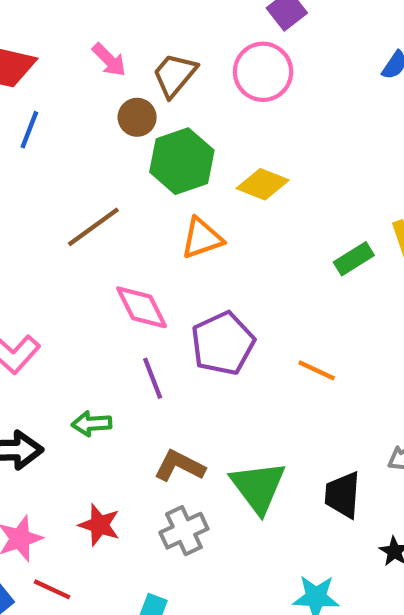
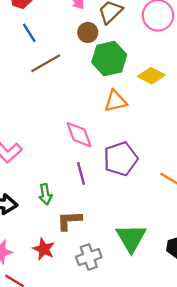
blue line: (29, 130) -> (29, 33), turned -60
brown line: (93, 227) -> (46, 63), moved
green arrow: (92, 424) -> (45, 194), turned -102
brown L-shape: (180, 466) -> (69, 221), moved, turned -36

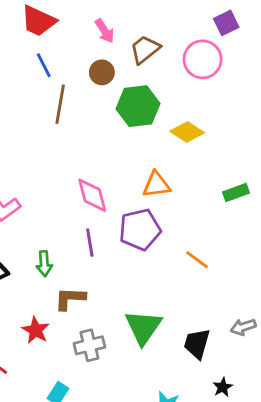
brown circle: (88, 32) -> (102, 72), moved
brown line: (46, 63) -> (60, 104), turned -56
orange triangle: (115, 101) -> (156, 185), moved

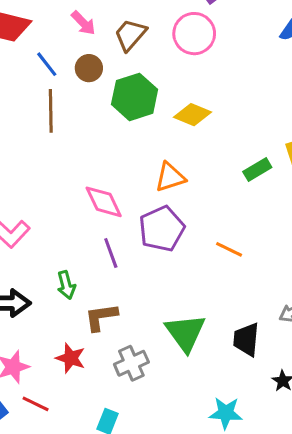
blue line: (44, 65) -> (47, 64), moved

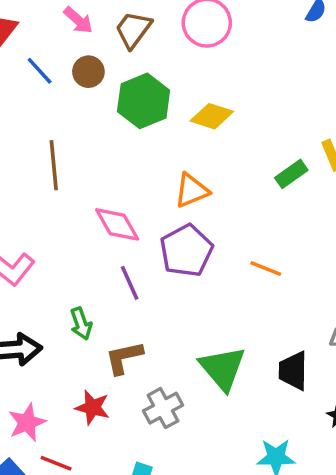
brown line: (51, 111) -> (54, 165), moved

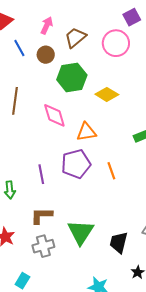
pink arrow: (78, 20) -> (47, 26), turned -120
pink diamond: (117, 224) -> (54, 115), moved
orange line: (266, 268) -> (111, 171), moved, turned 36
brown L-shape: (124, 357) -> (42, 216), moved

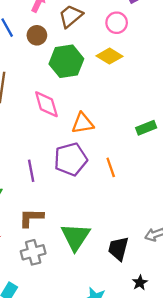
pink circle: (116, 43) -> (117, 23), size x0.7
yellow diamond: (107, 94) -> (110, 56), moved

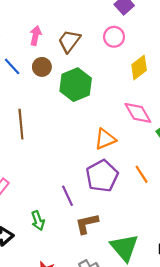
yellow diamond: (110, 56) -> (139, 67), moved, turned -55
pink diamond: (46, 104) -> (138, 113), moved
brown L-shape: (31, 218) -> (87, 224), moved

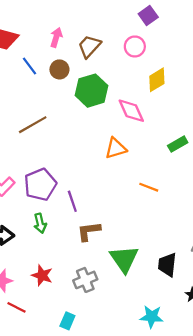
pink diamond: (138, 113) -> (131, 111), moved
brown line: (21, 124) -> (33, 125), turned 60
orange line: (142, 174) -> (149, 187), turned -42
purple pentagon: (102, 176) -> (40, 185), moved

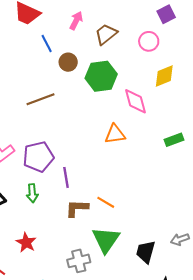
brown circle: (59, 69) -> (68, 62), moved
orange line: (149, 187) -> (106, 202), moved
gray cross: (85, 280) -> (79, 261), moved

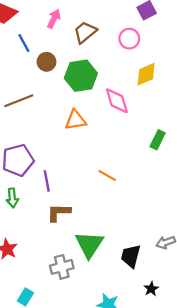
orange triangle: (115, 134) -> (75, 120), moved
green rectangle: (174, 140) -> (158, 140), turned -42
orange line: (106, 202) -> (107, 175), moved

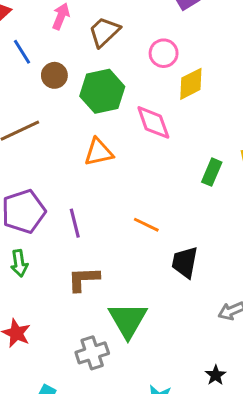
pink circle: (129, 39) -> (164, 53), moved
purple line: (47, 181) -> (75, 223), moved
black trapezoid: (131, 256) -> (185, 262), moved

